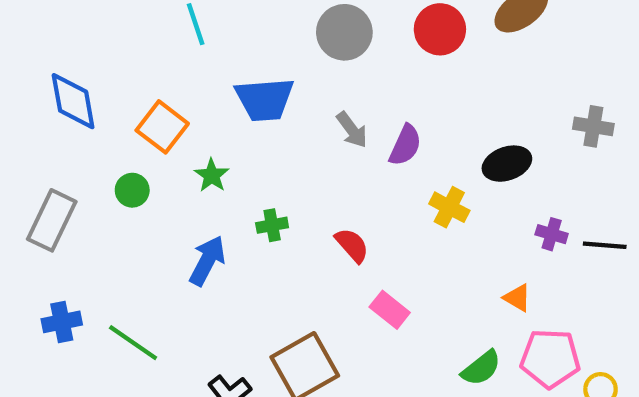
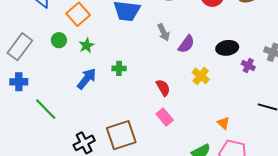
black ellipse: (507, 164) -> (227, 48), moved
green star: (212, 175) -> (86, 45), moved
purple cross: (552, 234) -> (248, 65), moved
red semicircle: (352, 245) -> (163, 88), moved
blue cross: (62, 322) -> (19, 82), moved

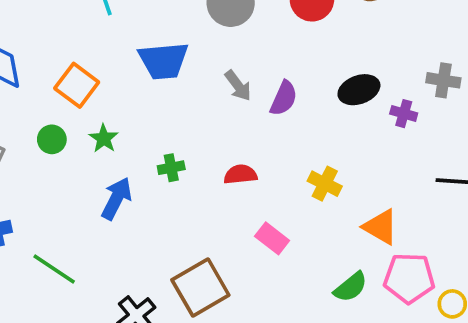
yellow cross: (201, 76) -> (325, 184), moved
red semicircle: (163, 88) -> (240, 174), moved, turned -54
orange triangle: (223, 123) -> (380, 227), size x1.5

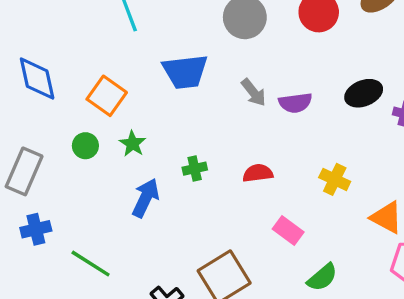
purple semicircle: (284, 98) -> (295, 103), turned 60
green semicircle: (351, 287) -> (322, 277), moved

